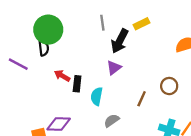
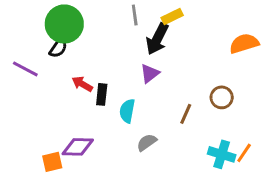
yellow rectangle: (142, 24) -> (172, 16), moved
black semicircle: (44, 48) -> (58, 48), turned 42

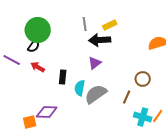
black arrow: (157, 39) -> (100, 40), turned 60
red arrow: (82, 84) -> (38, 67), moved
brown line: (186, 114) -> (127, 97), moved
gray semicircle: (147, 142) -> (96, 94), moved, size x1.6

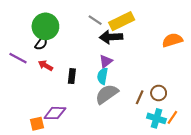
gray line: (85, 24) -> (95, 20), turned -48
yellow rectangle: (110, 25) -> (122, 21), size x1.6
brown circle: (143, 79) -> (159, 93), moved
cyan semicircle: (80, 88) -> (103, 76), moved

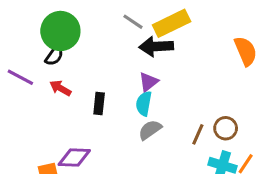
orange semicircle: (172, 40) -> (246, 51), turned 84
gray semicircle: (107, 94) -> (150, 130), size x0.7

